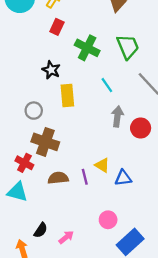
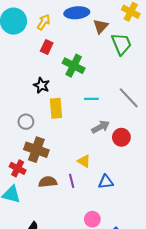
green trapezoid: (128, 47) -> (121, 44), moved
cyan line: (107, 85) -> (91, 99), turned -56
gray arrow: (117, 116) -> (101, 127), turned 54
yellow triangle: (102, 165) -> (84, 161), moved

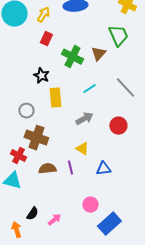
brown triangle: (101, 26) -> (98, 54), moved
cyan line: (91, 99) -> (89, 89), turned -32
gray arrow: (101, 127) -> (84, 119), moved

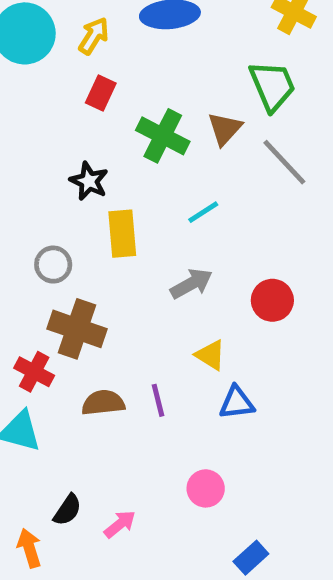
gray line: (125, 88) -> (284, 162), moved
yellow triangle: (82, 149) -> (210, 355), moved
blue rectangle: (109, 224) -> (251, 558), moved, size x0.6

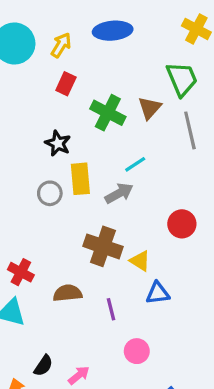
gray line: (284, 162) -> (190, 130), turned 30
gray circle: (53, 265) -> (50, 193), moved
gray arrow: (191, 284) -> (119, 193), moved
brown cross: (77, 329) -> (103, 246), moved
purple line: (158, 400) -> (111, 309), moved

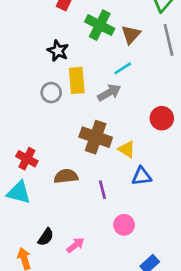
brown triangle: (150, 108) -> (131, 35), moved

